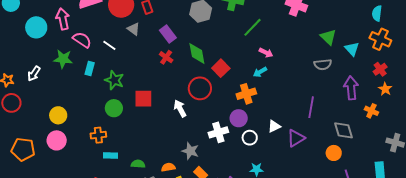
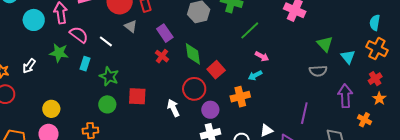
purple circle: (239, 118) -> (210, 110), moved

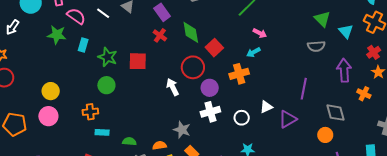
white line: (106, 41) -> (103, 13), moved
white arrow: (29, 66) -> (12, 27), moved
red square: (137, 96) -> (138, 61), moved

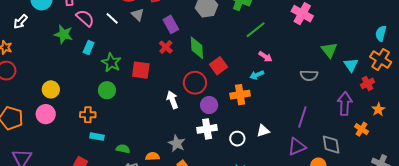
gray semicircle: (316, 46) -> (309, 75), moved
red cross: (374, 52) -> (367, 83), moved
purple triangle: (288, 119) -> (297, 147), moved

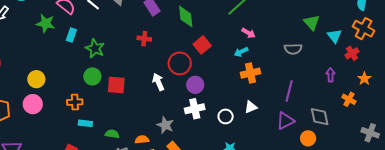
red cross: (166, 47) -> (144, 39), moved, turned -32
green diamond: (197, 48) -> (186, 17), moved
red square: (141, 70) -> (116, 85), moved
orange cross: (240, 95) -> (251, 73), moved
purple arrow: (345, 104) -> (330, 75), size x0.6

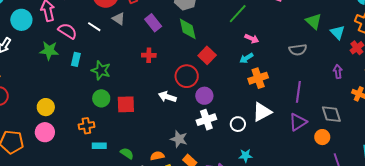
white arrow: (158, 82) -> (167, 97), turned -42
white triangle: (251, 107) -> (262, 112), size x1.5
green semicircle: (112, 134) -> (127, 153), turned 32

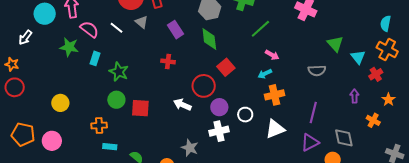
white circle: (238, 124) -> (245, 115), moved
pink circle: (45, 132) -> (52, 141), moved

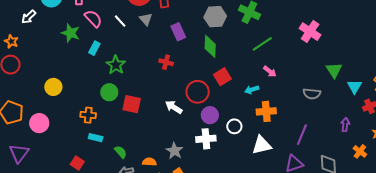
cyan arrow: (265, 74) -> (252, 90), moved

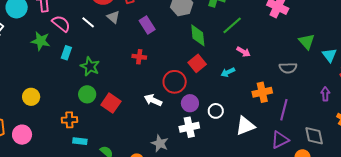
green diamond: (210, 46) -> (198, 35), moved
red square: (132, 104) -> (111, 103), turned 30
orange cross: (266, 111) -> (262, 92), moved

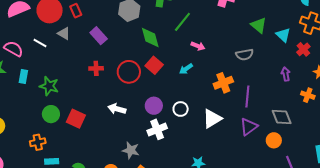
red circle: (175, 82) -> (129, 72), moved

